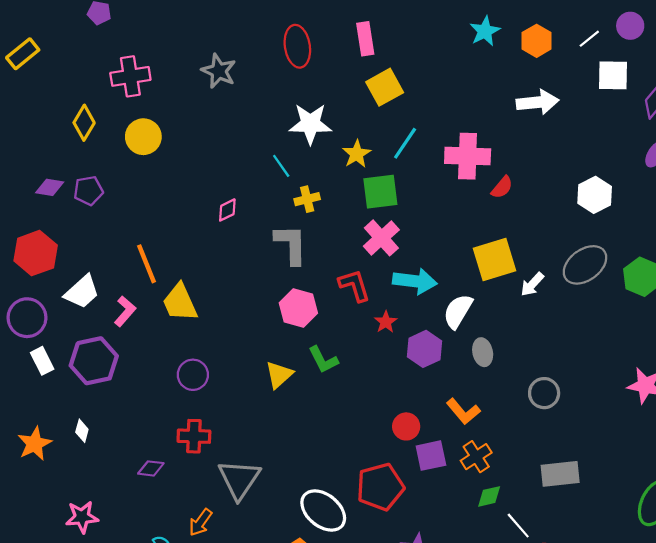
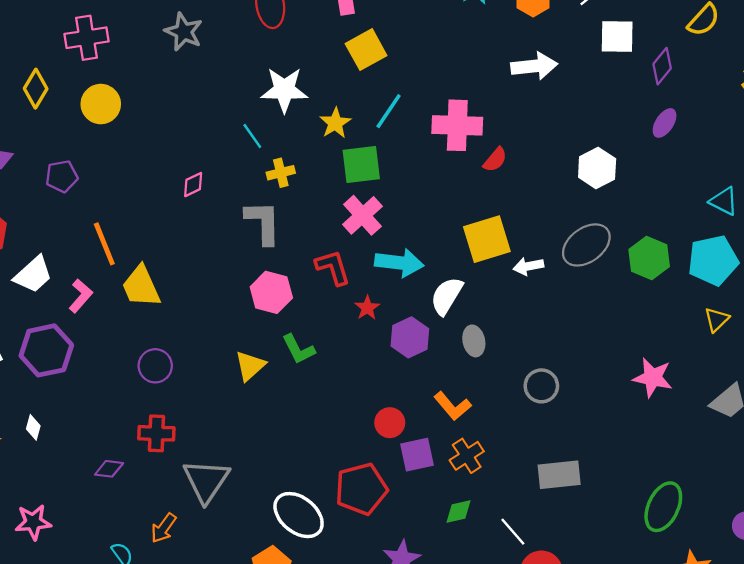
purple pentagon: (88, 191) -> (62, 176), moved
white arrow: (532, 284) -> (528, 266), turned 36
green diamond: (489, 496) -> (458, 511), moved

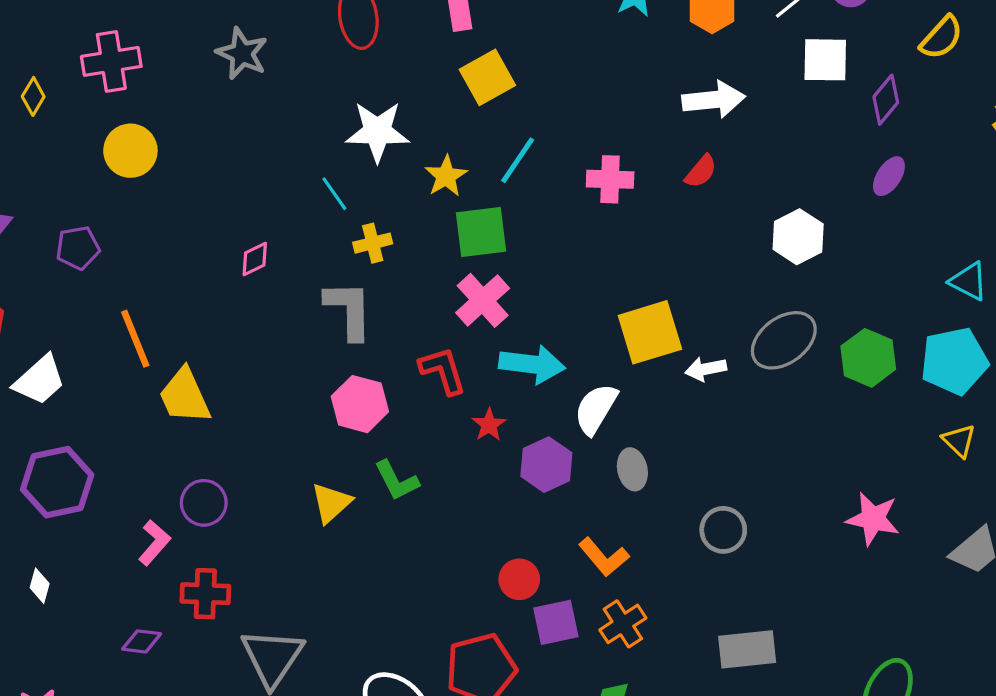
yellow diamond: (36, 89) -> (33, 96), moved, size x0.7
pink cross: (457, 125) -> (610, 179), size x0.7
red semicircle: (495, 160) -> (701, 171), moved
pink L-shape: (81, 296) -> (154, 543), moved
yellow triangle: (717, 320) -> (959, 441), turned -32

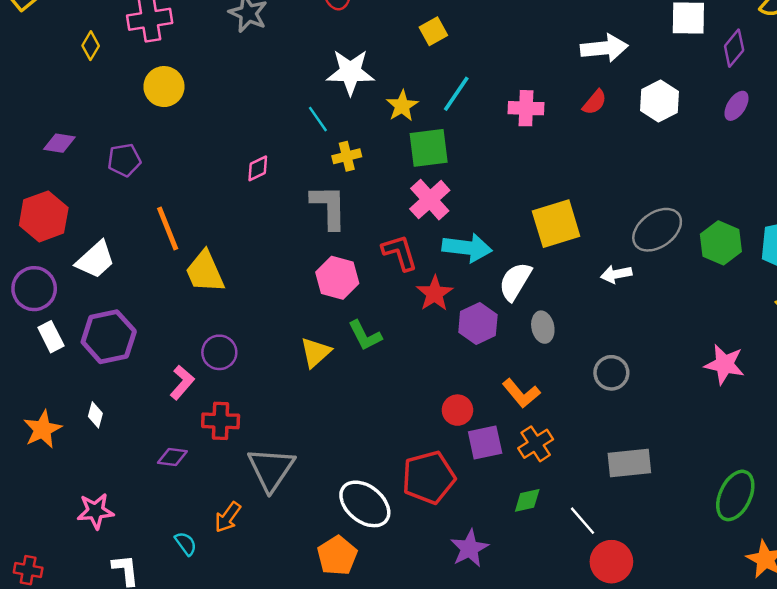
yellow square: (487, 77) -> (433, 31), size x0.7
white hexagon: (798, 237) -> (660, 101), moved
white arrow: (706, 369) -> (616, 274), moved
red star: (489, 425) -> (435, 293), size x1.4

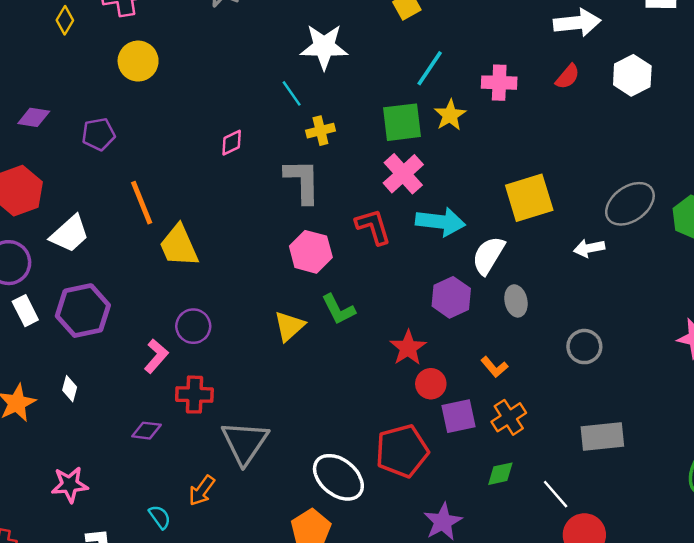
yellow star: (402, 106) -> (450, 115), moved
red star: (435, 293) -> (408, 348), moved
orange L-shape: (521, 393) -> (494, 367), size x0.7

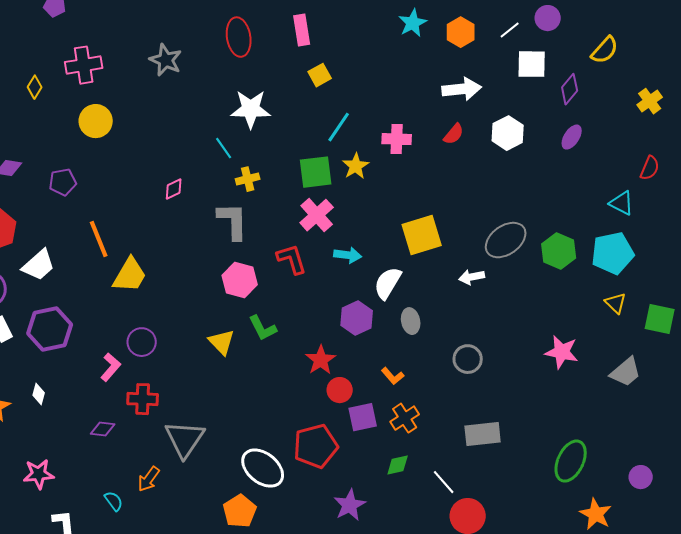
cyan arrow: (440, 222) -> (348, 255), size x0.7
yellow trapezoid: (179, 246) -> (130, 275), turned -126
yellow triangle: (289, 326) -> (222, 342), turned -32

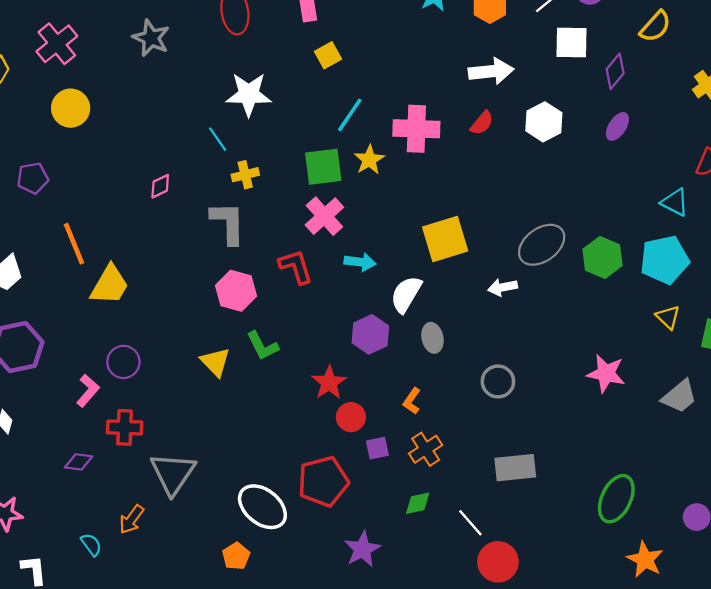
pink cross: (84, 65) -> (57, 44), turned -30
pink cross: (397, 139) -> (416, 129), size x1.4
orange L-shape: (393, 376) -> (412, 401), turned 75
purple square: (363, 417) -> (377, 448), size x0.7
orange pentagon: (240, 511) -> (236, 556), size x0.7

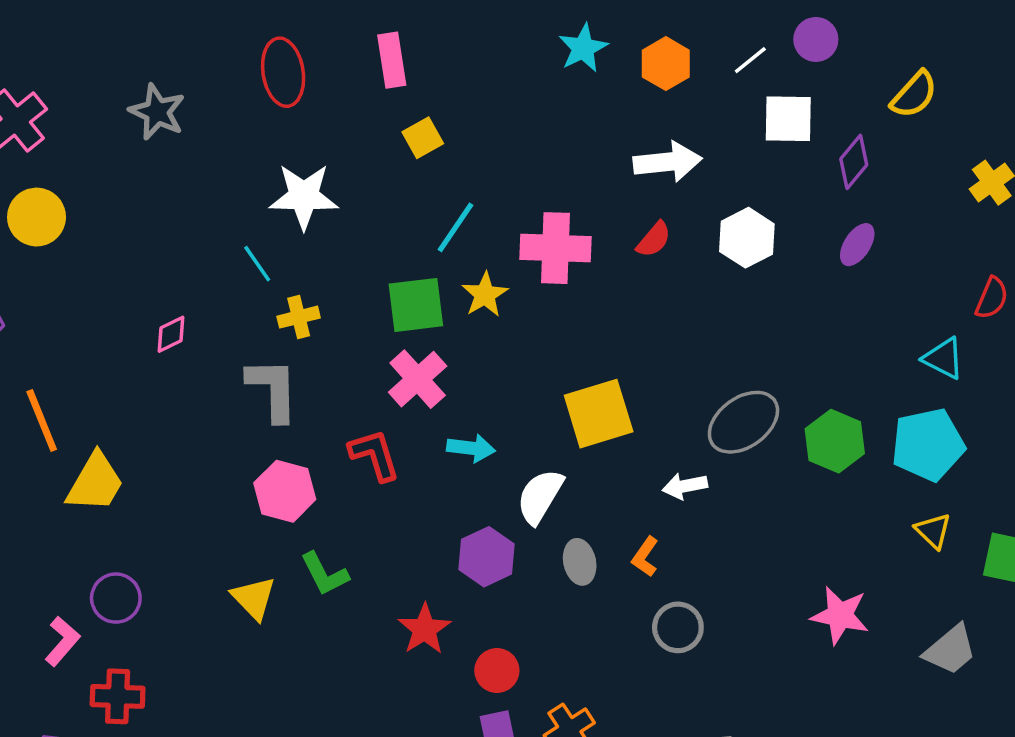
orange L-shape: (412, 401) -> (645, 557), moved
red circle: (351, 417) -> (497, 670), moved

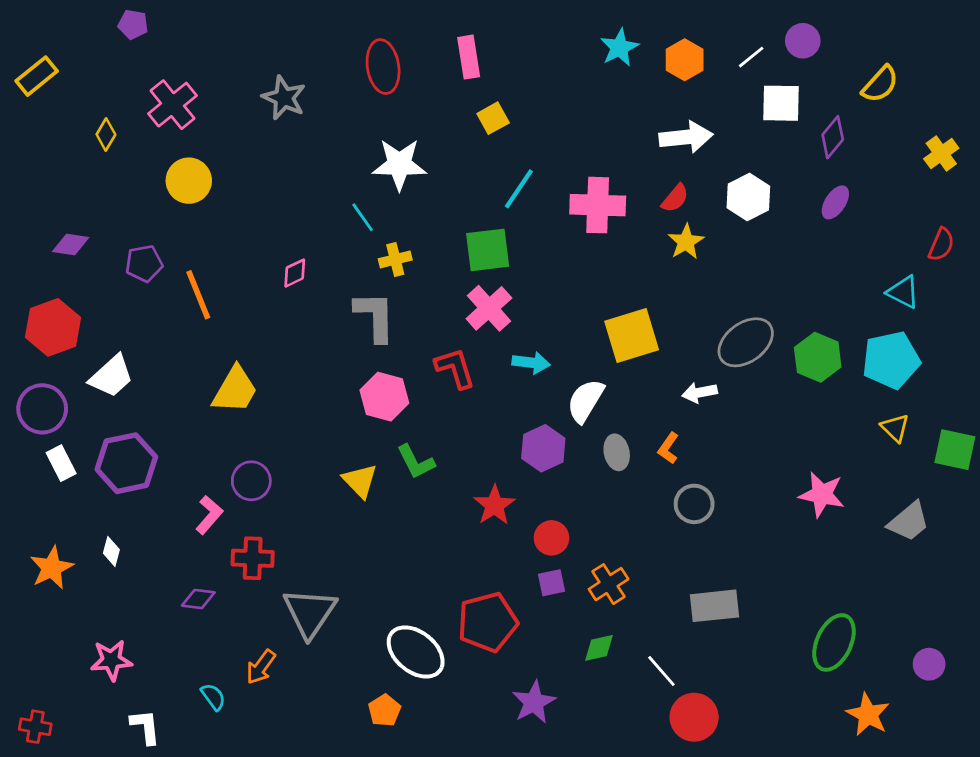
yellow star: (485, 295) -> (686, 242), moved
orange line: (42, 420) -> (198, 295), moved

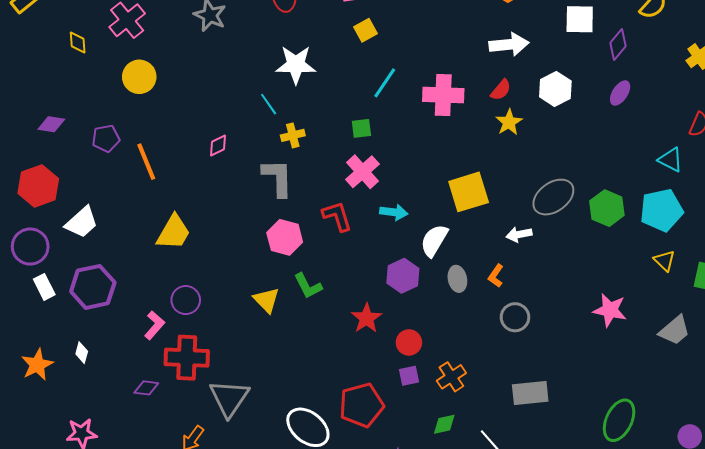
yellow diamond: (106, 134) -> (78, 42), turned -35
green square: (488, 250) -> (361, 128), size x0.6
red cross: (253, 558) -> (187, 358), size x1.4

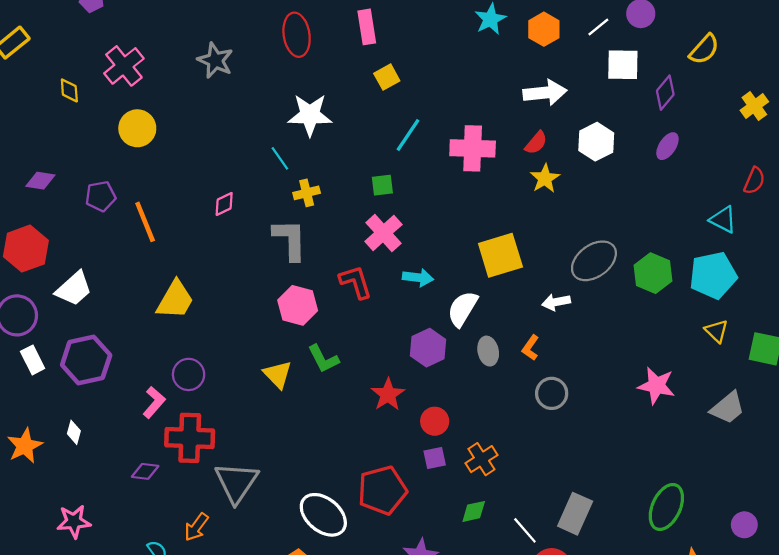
gray rectangle: (530, 393) -> (575, 514), moved, turned -60

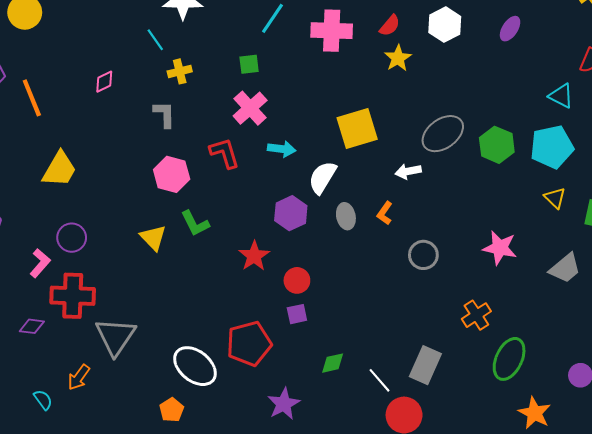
gray L-shape: (290, 240) -> (164, 114), size x0.7
gray circle: (552, 393) -> (423, 255), moved
orange cross: (481, 459) -> (476, 315), moved

